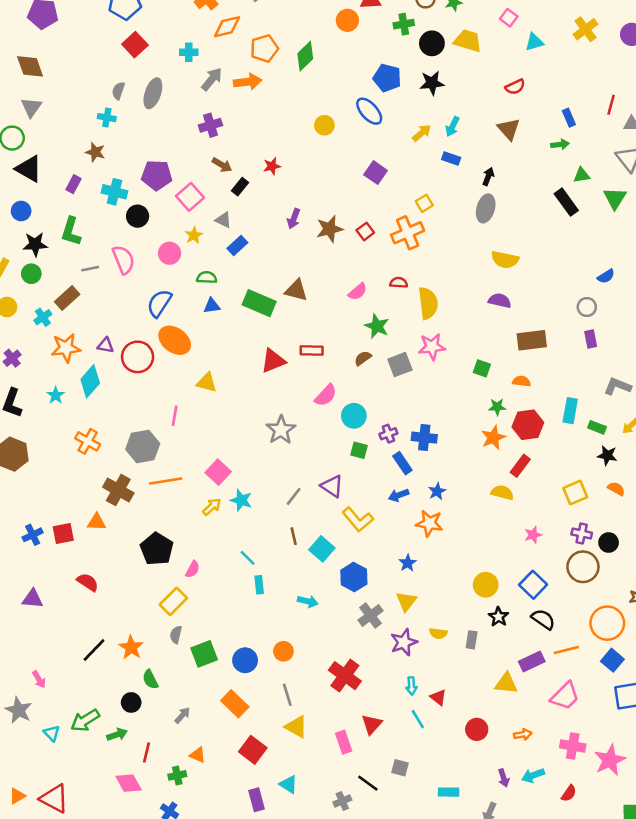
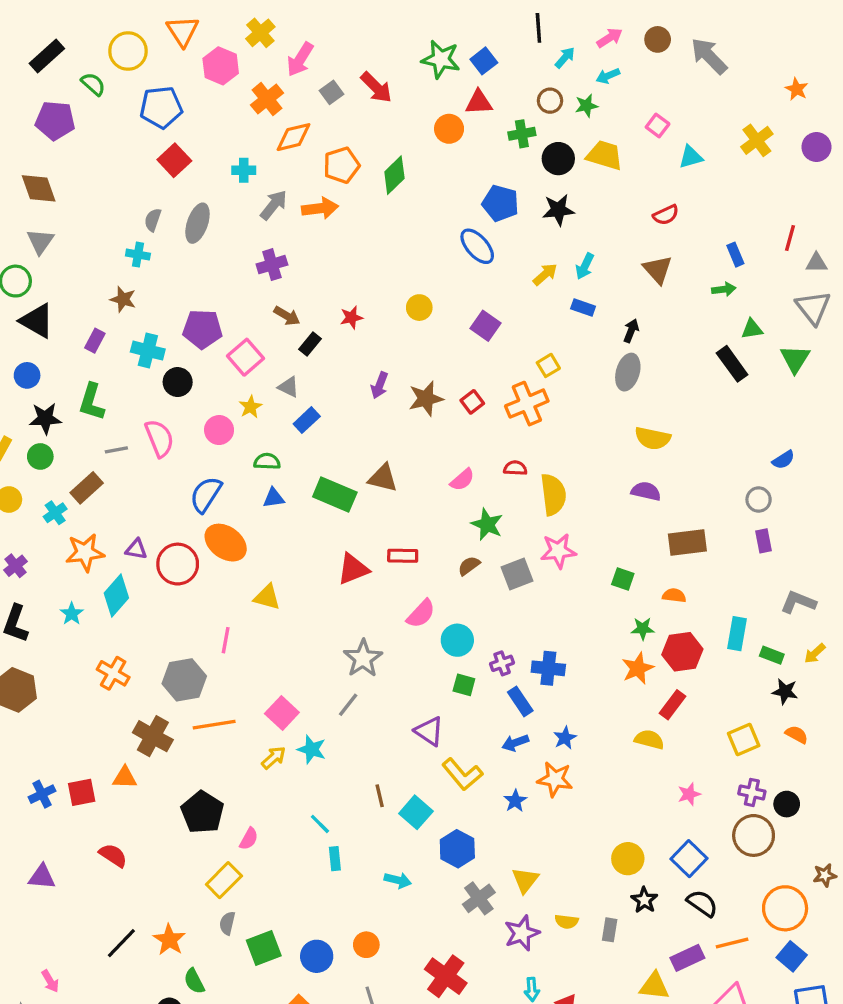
yellow circle: (324, 125) -> (419, 308), moved
gray line: (294, 496) -> (348, 705), moved
blue star: (408, 563) -> (515, 801), moved

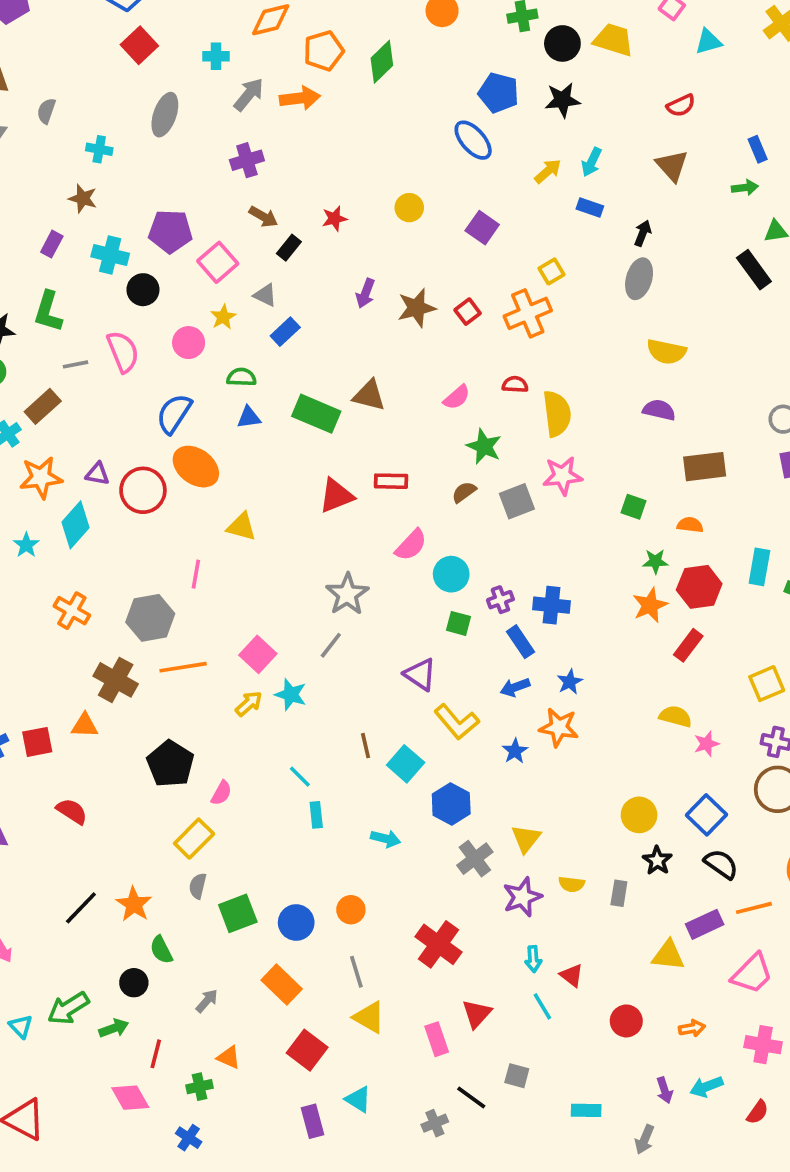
gray semicircle: (153, 220) -> (46, 111), moved
yellow semicircle: (649, 739) -> (676, 716), moved

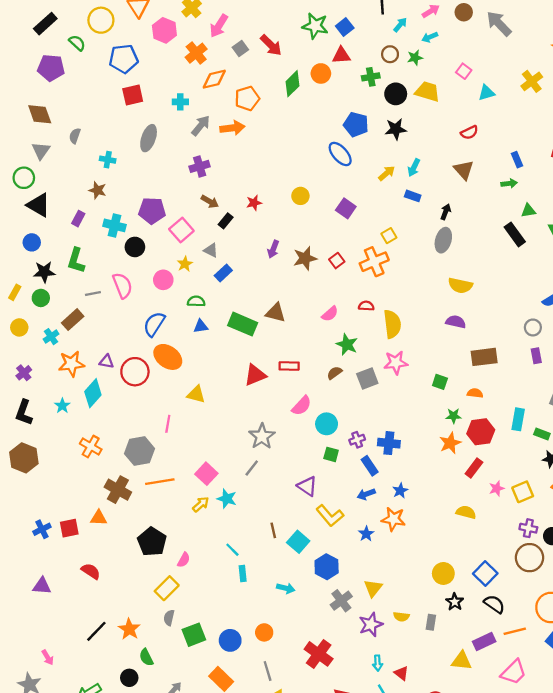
red square: (139, 45) -> (133, 95), turned 30
green diamond: (382, 62) -> (293, 84), moved
pink star: (707, 744) -> (497, 488), moved

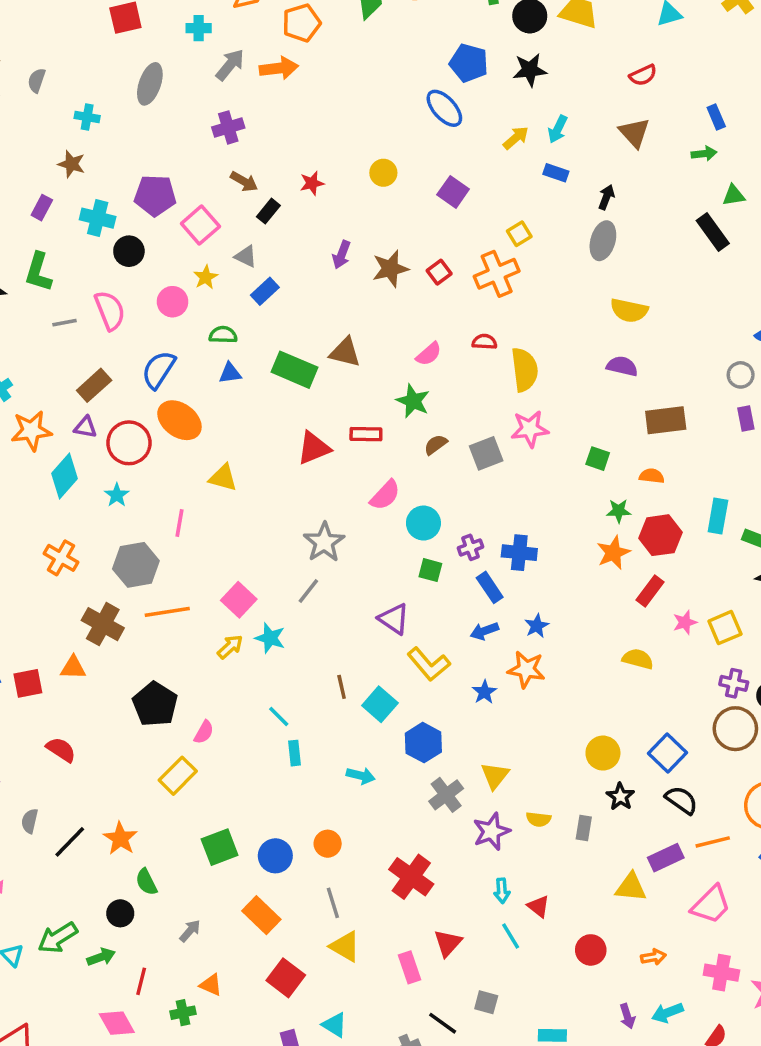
brown rectangle: (73, 320) -> (94, 385), moved
green star: (347, 344) -> (413, 401), moved
cyan star: (62, 406) -> (117, 495), moved
gray semicircle: (169, 618) -> (30, 821), moved

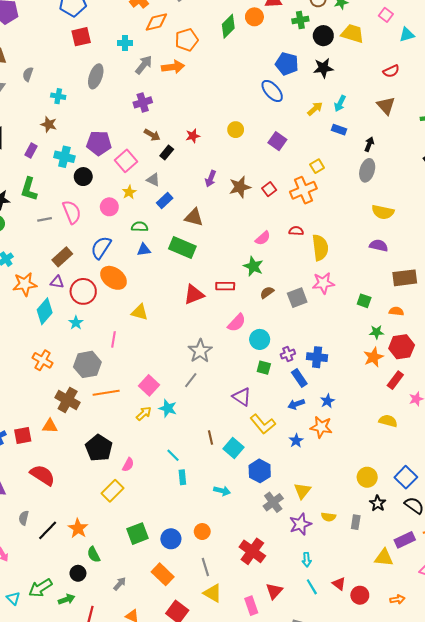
brown triangle: (345, 352) -> (194, 217), moved
red semicircle: (61, 750) -> (43, 475), size x1.4
red triangle: (538, 906) -> (339, 584), moved

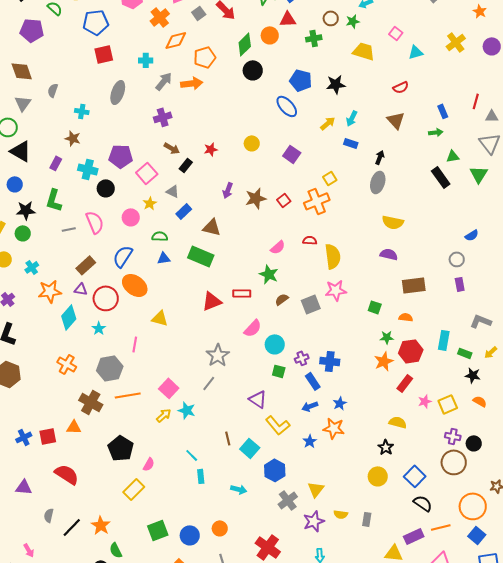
black circle: (323, 36) -> (253, 70), moved
black star: (378, 503) -> (386, 447), moved

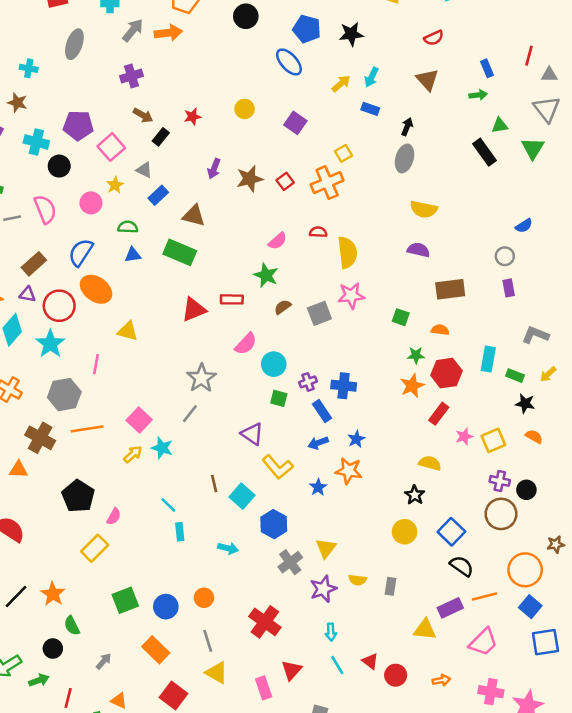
cyan star: (99, 328) -> (50, 344), size x1.6

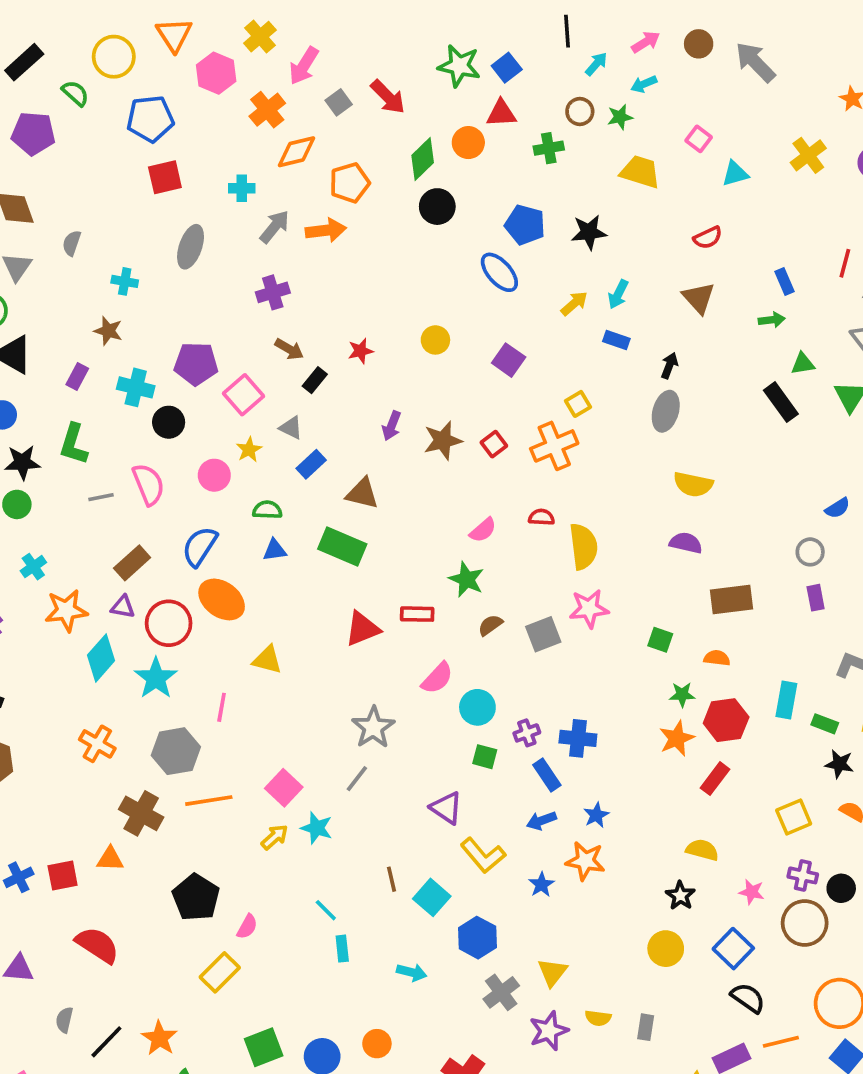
pink star: (464, 436) -> (752, 892), moved, turned 30

